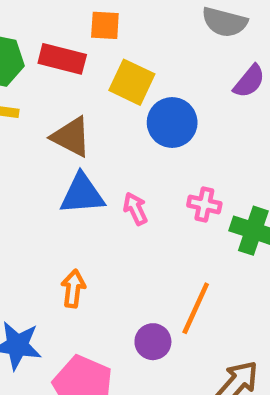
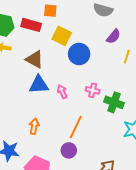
orange line: (196, 308) -> (76, 127), moved

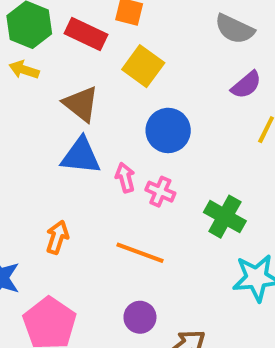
blue circle: (79, 54) -> (168, 130), moved
pink cross: (93, 90) -> (160, 192), moved
orange line: (76, 127) -> (140, 253), turned 75
purple circle: (69, 150) -> (140, 317), moved

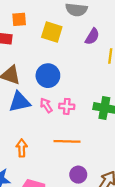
yellow square: (143, 66) -> (52, 32), moved
blue circle: (168, 130) -> (48, 76), moved

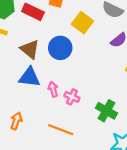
blue circle: (48, 76) -> (60, 48), moved

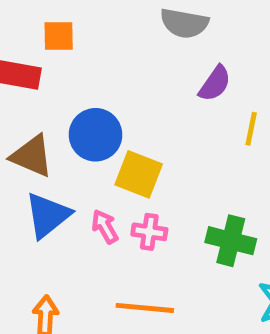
yellow square: (82, 23) -> (139, 174), moved
blue triangle: (29, 77) -> (48, 215), turned -30

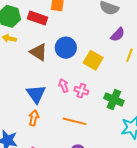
yellow square: (139, 174) -> (93, 60), moved
blue triangle: (48, 215) -> (36, 94), moved, turned -35

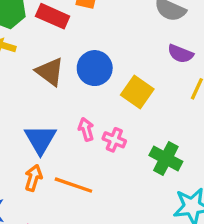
purple semicircle: (118, 35) -> (180, 54), turned 63
orange line: (75, 121) -> (73, 185), moved

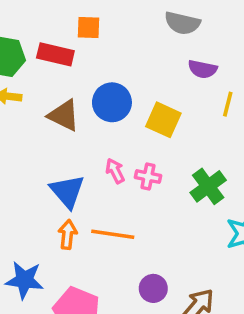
green cross: (166, 158) -> (208, 186), turned 36

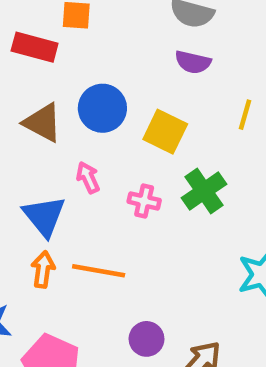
purple semicircle: (203, 69) -> (193, 62), moved
pink arrow: (115, 171) -> (88, 177), moved
green cross: (208, 186) -> (204, 191), moved

